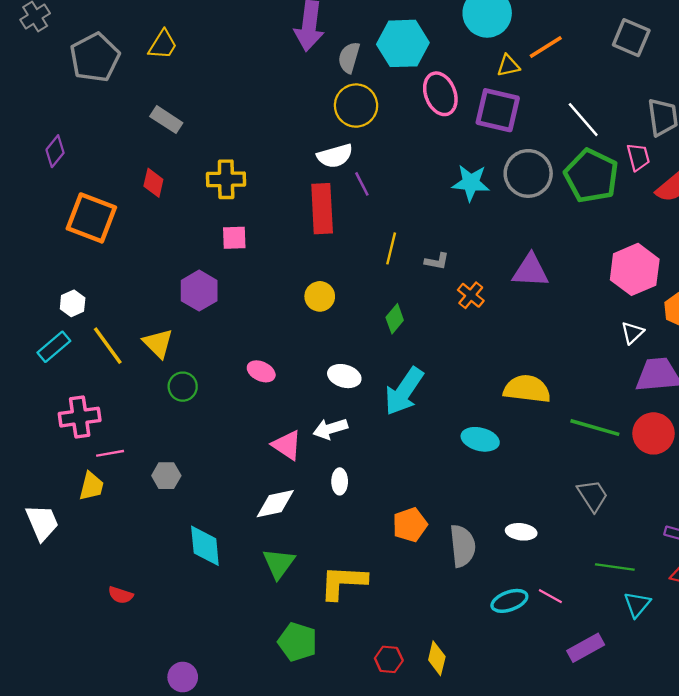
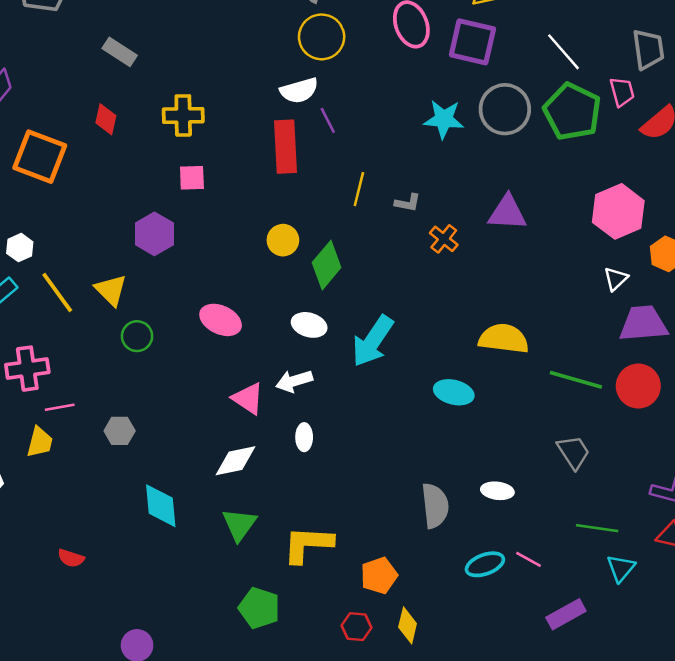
green diamond: (395, 319) -> (327, 265), moved, size x1.5
pink ellipse: (261, 371) -> (221, 320), size x1.4
orange pentagon: (410, 525) -> (379, 576), moved

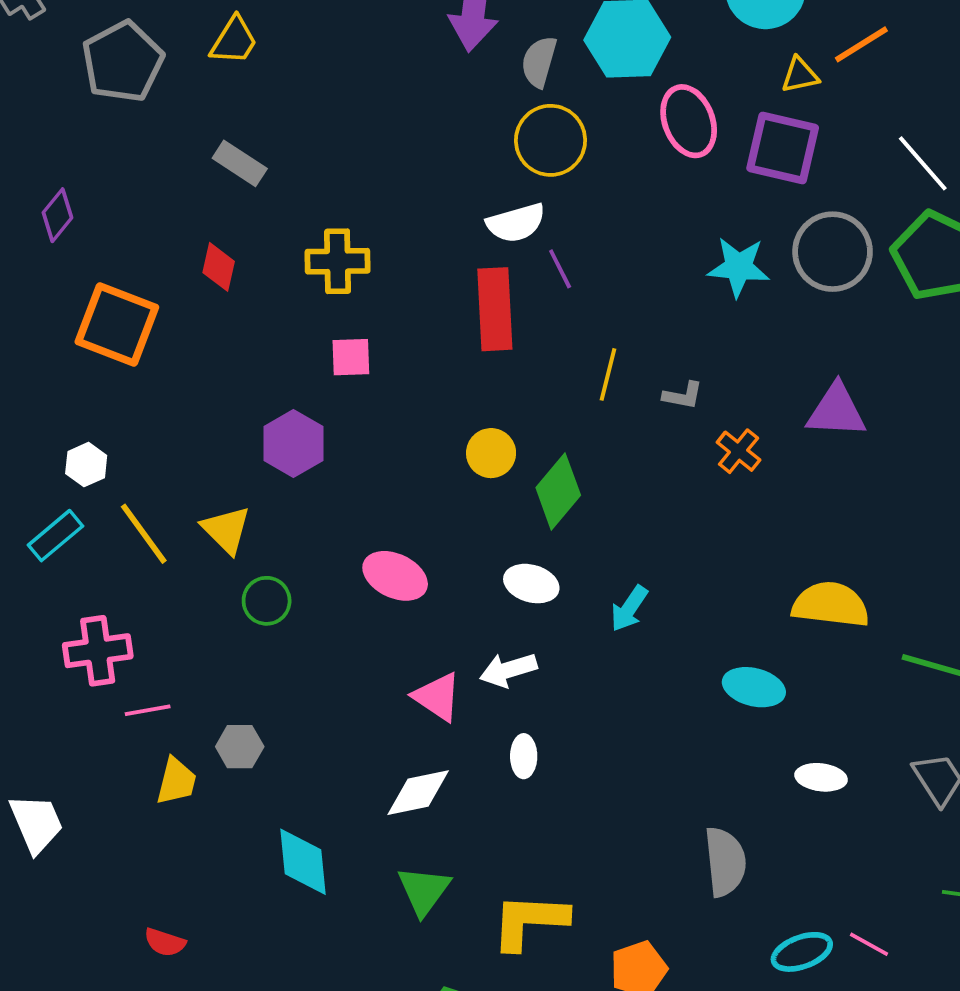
cyan arrow: (373, 341) -> (629, 608), size x0.6
yellow trapezoid: (40, 442) -> (176, 781), moved
white ellipse: (497, 491) -> (821, 777), moved

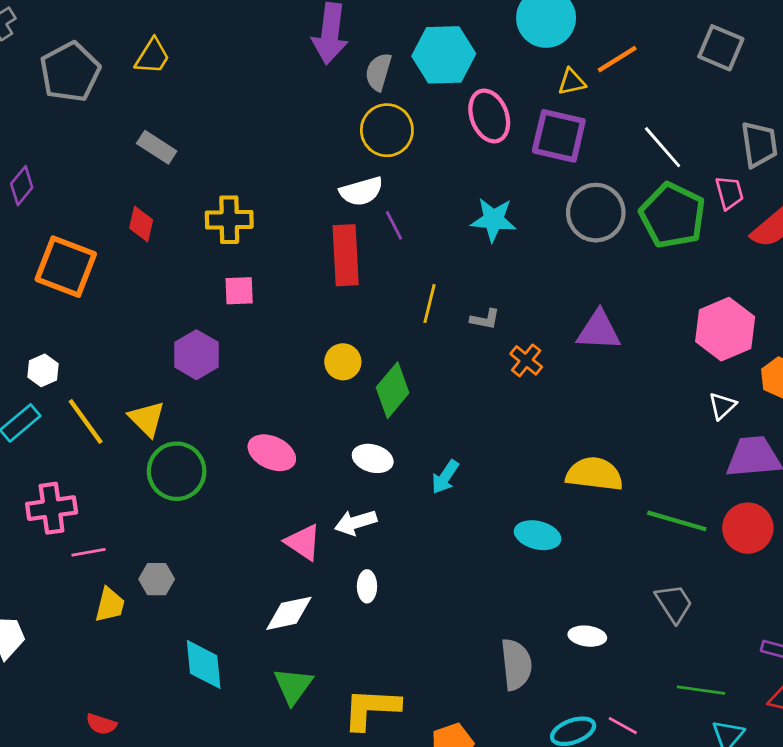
cyan star: (739, 267) -> (493, 220), moved
green circle: (267, 601) -> (177, 471), size x1.6
white ellipse: (821, 777) -> (587, 636), moved

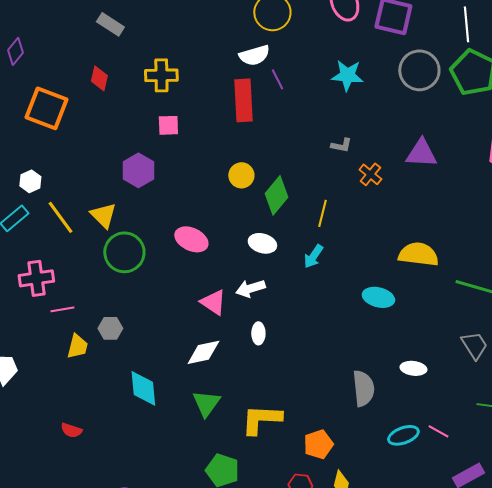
white line: (663, 147) -> (466, 24), turned 36
yellow line: (430, 304) -> (322, 213), moved

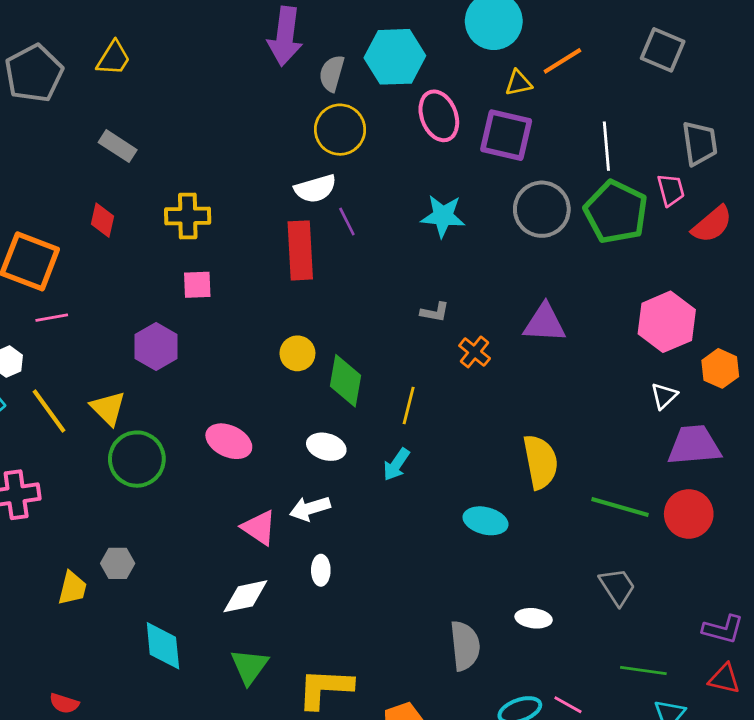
green diamond: (276, 195) -> (346, 381), turned -30
yellow semicircle: (418, 254) -> (540, 462), turned 72
pink line: (62, 309) -> (52, 318), moved

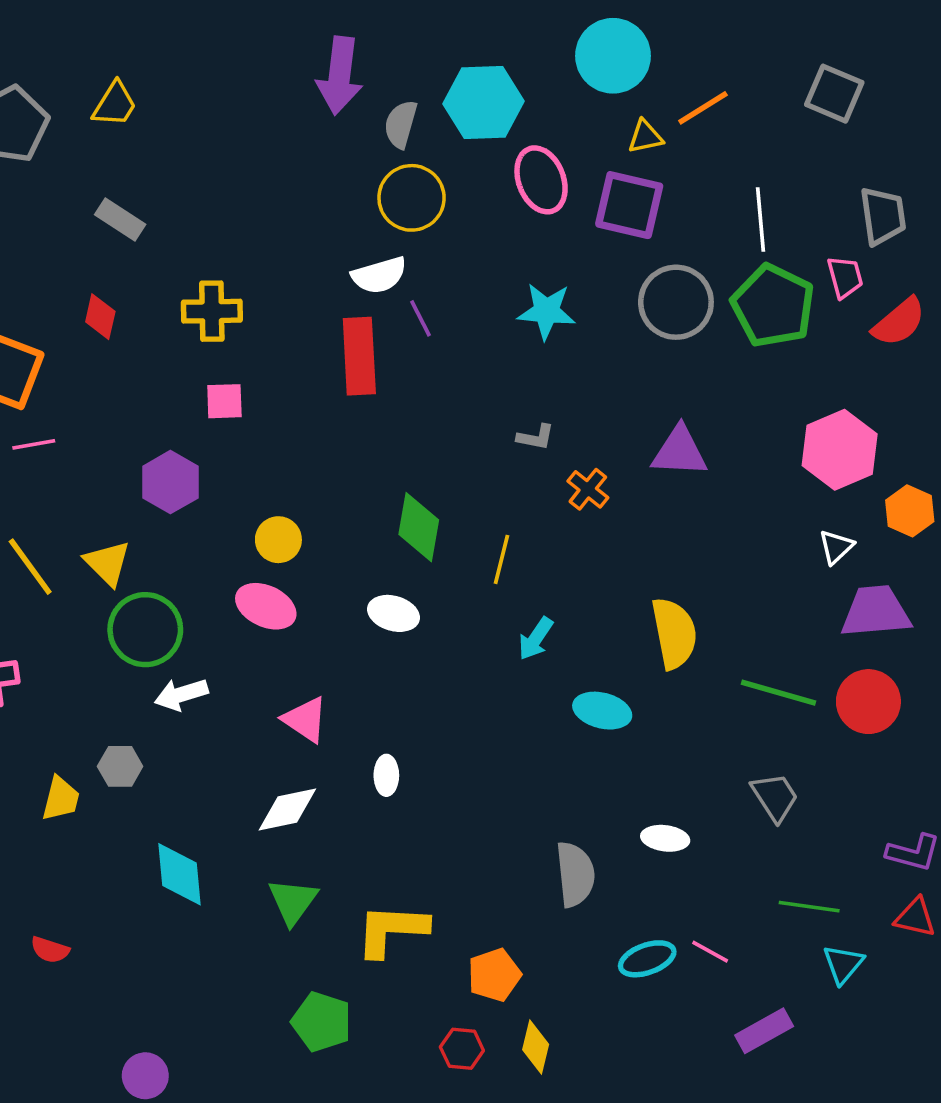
yellow circle: (297, 353) -> (278, 540), moved
cyan arrow: (396, 465) -> (536, 639), moved
white arrow: (310, 508) -> (181, 694), moved

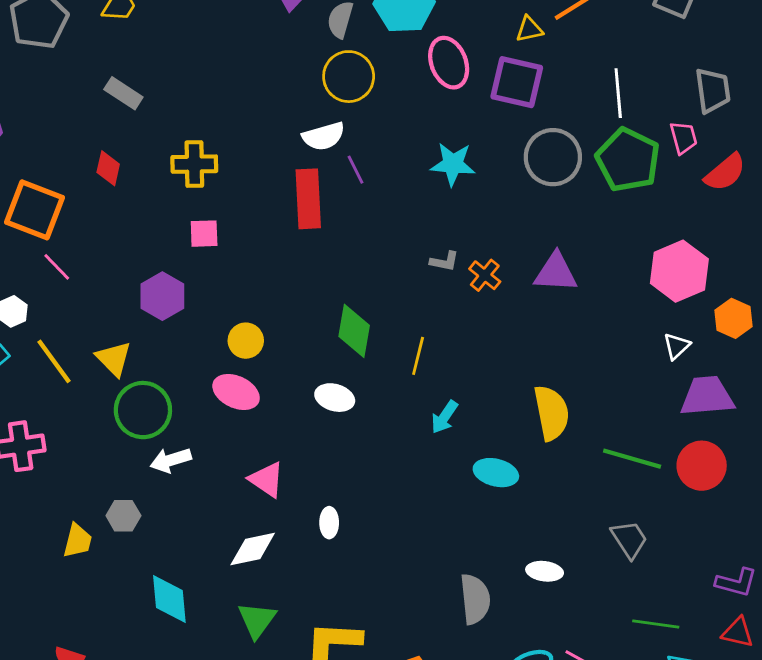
pink line: (34, 444) -> (57, 267), turned 56
orange cross: (588, 489) -> (485, 275), moved

